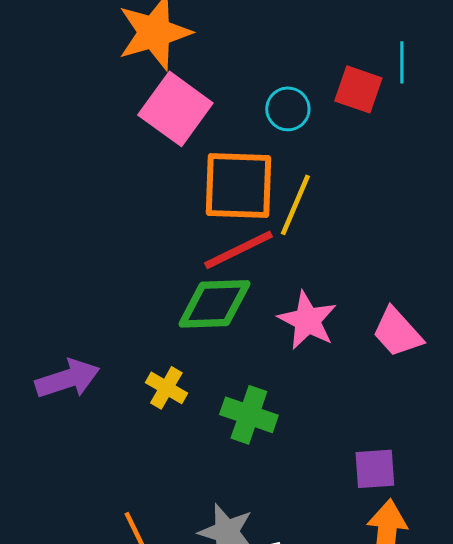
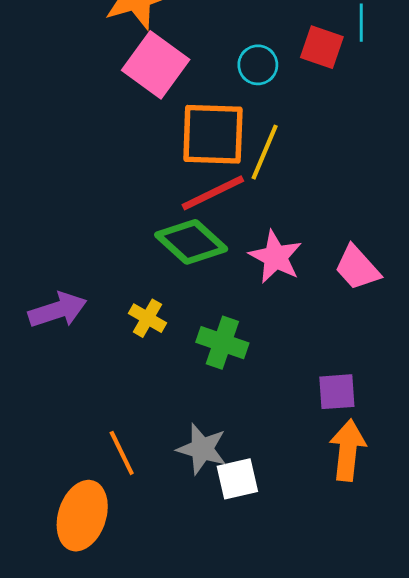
green diamond: (214, 304) -> (191, 242), turned 44

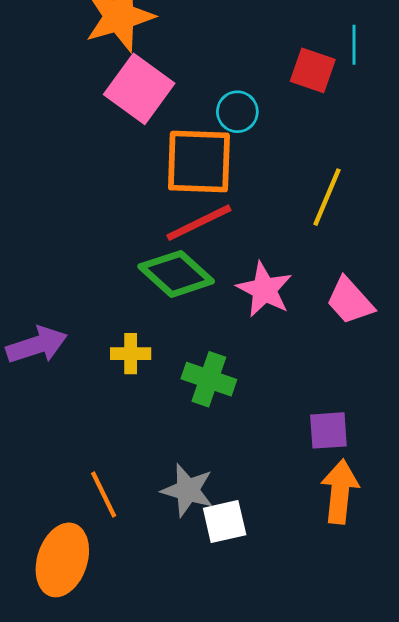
cyan circle: (258, 65) -> (237, 112), moved
yellow line: (265, 152) -> (327, 197), moved
yellow cross: (148, 318) -> (131, 354), turned -30

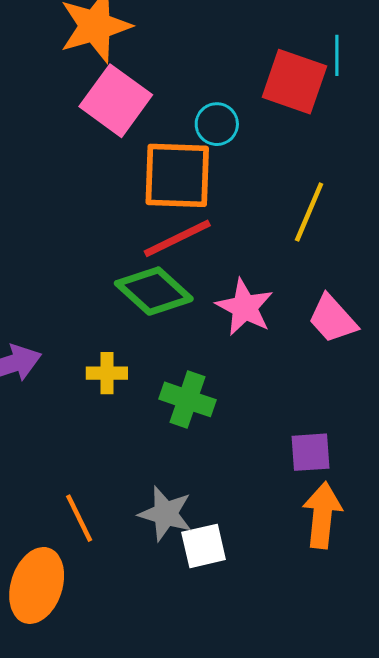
red square: (313, 70) -> (294, 82), size x1.4

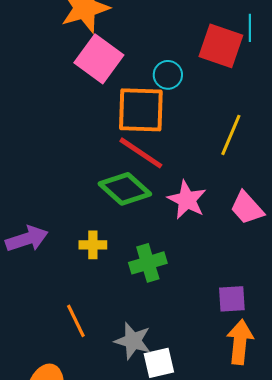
red line: (177, 238) -> (141, 153), turned 60
green cross: (187, 399) -> (148, 263), turned -36
orange line: (79, 518) -> (76, 321), moved

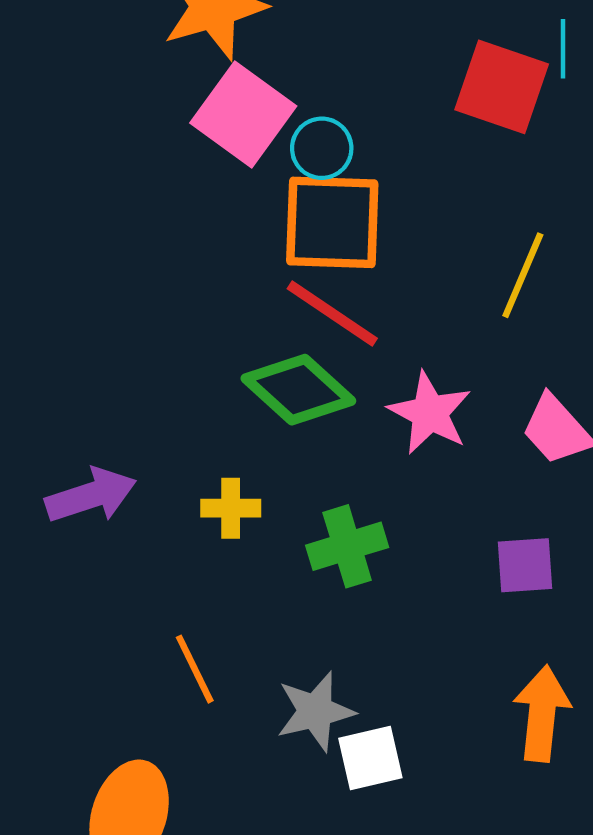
cyan circle: (168, 75) -> (322, 148), moved
purple square: (232, 299) -> (525, 565), moved
gray star: (133, 341) -> (315, 711), turned -30

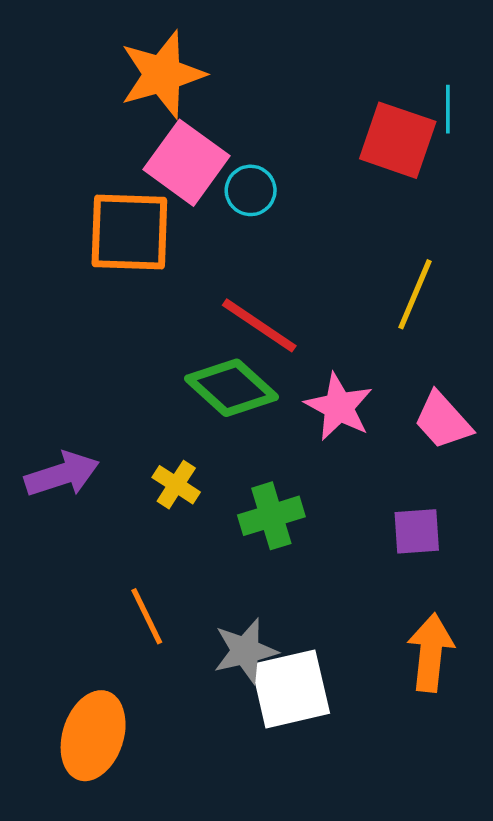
orange square: (332, 222) -> (129, 232), moved
yellow cross: (231, 508) -> (176, 485), turned 33
white square: (370, 758) -> (290, 689), size x1.5

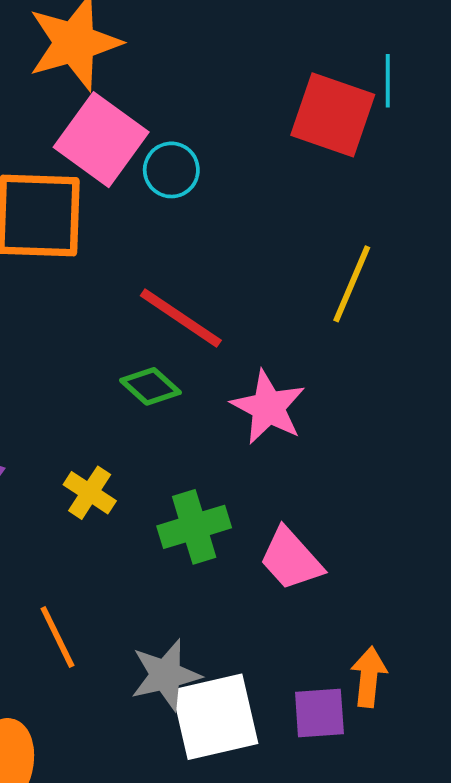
green diamond: (232, 388) -> (150, 386), size x0.6
pink trapezoid: (443, 421) -> (291, 559), moved
purple square: (417, 531) -> (319, 713), moved
orange arrow: (431, 653) -> (369, 677), size x0.7

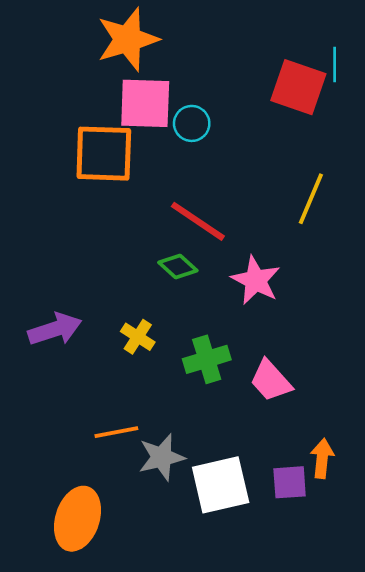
pink square: (101, 140) -> (145, 103), turned -34
orange line: (57, 637) -> (116, 432), turned -75
gray star: (166, 675) -> (162, 457), moved

